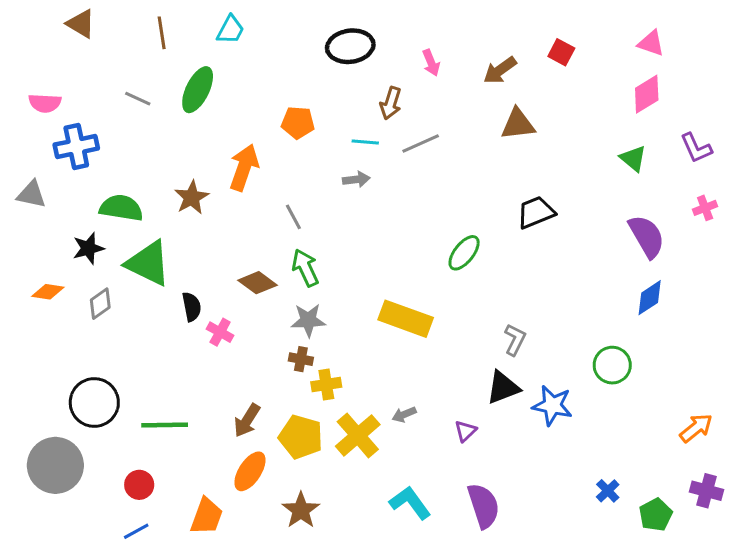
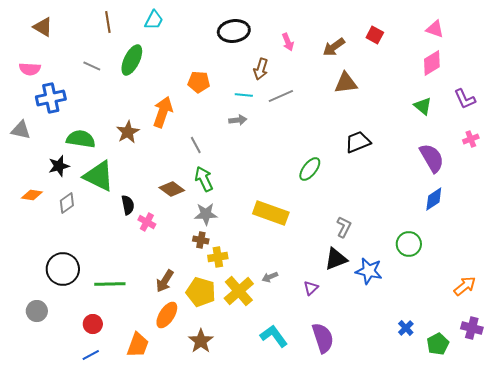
brown triangle: (81, 24) -> (43, 27), moved
gray circle: (55, 465) -> (37, 311), size x0.6

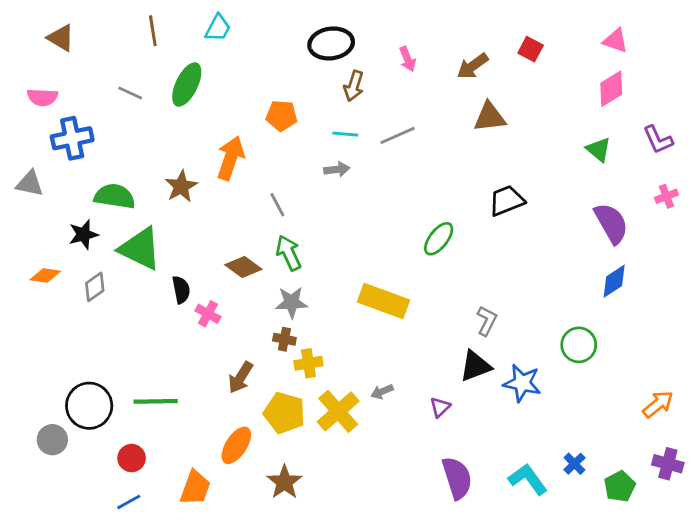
brown arrow: (261, 69) -> (354, 86), moved
black circle: (63, 269) -> (89, 406), moved
brown arrow: (165, 281) -> (241, 377), moved
cyan L-shape: (274, 336) -> (528, 479), moved

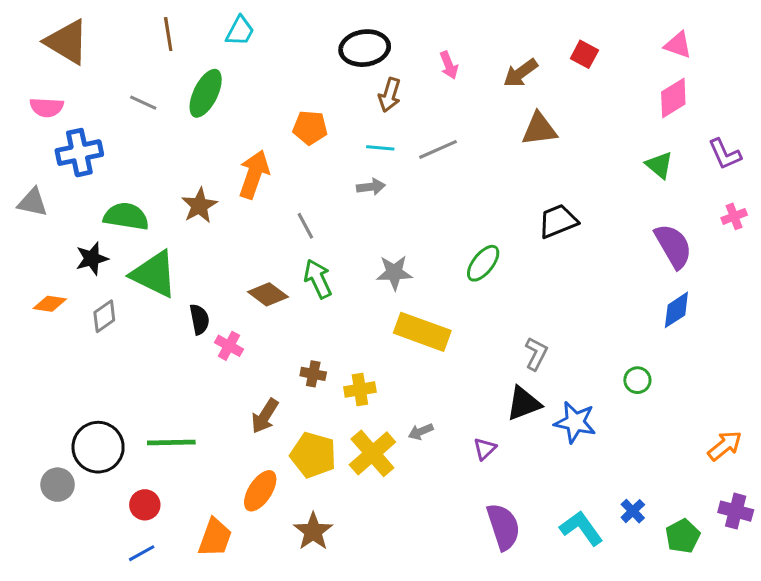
brown triangle: (61, 38) -> (67, 42), size x1.5
gray star: (291, 302) -> (394, 273), moved
green circle: (579, 345) -> (637, 380), size x0.7
yellow cross: (308, 363) -> (360, 389), moved

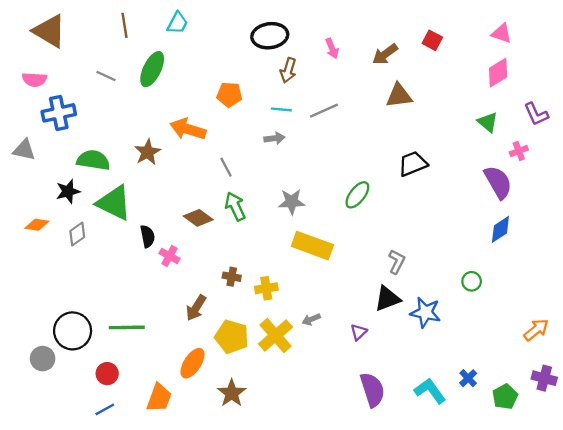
orange arrow: (254, 174) -> (188, 129), turned -92
pink cross: (734, 216) -> (519, 151), moved

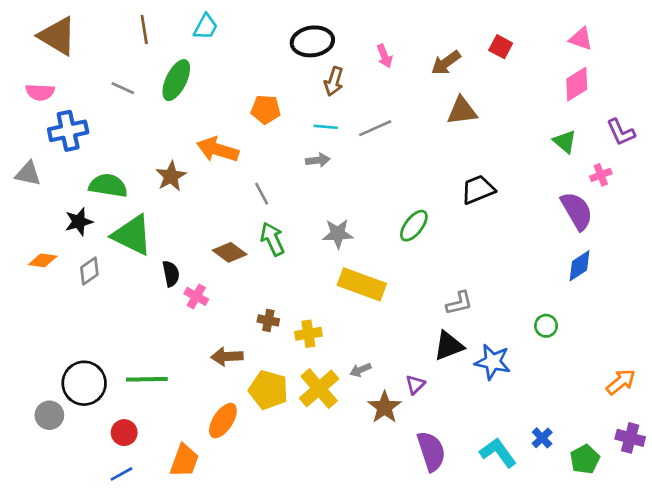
gray L-shape: (397, 262) -> (459, 303), turned 50
brown arrow: (196, 308) -> (227, 356), turned 55
brown star: (232, 393) -> (385, 407), moved

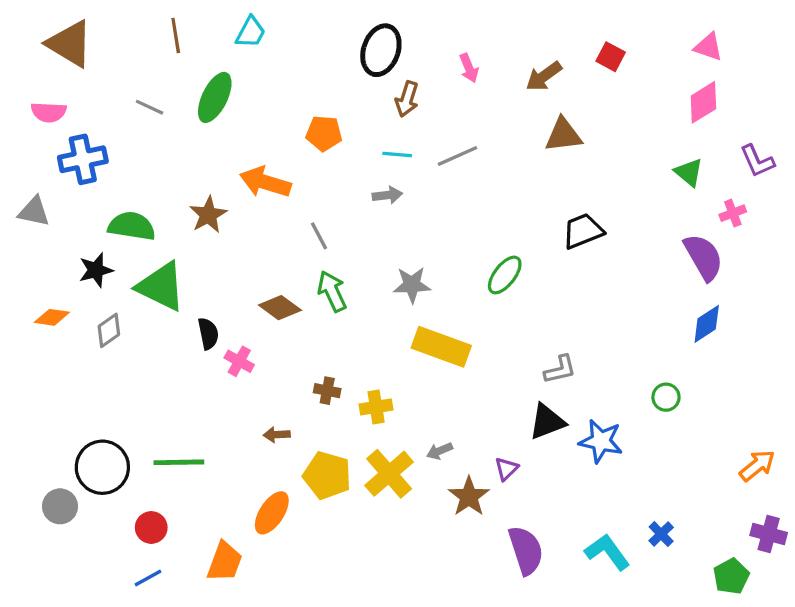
black ellipse: (312, 41) -> (381, 50), turned -63
brown arrow: (227, 356) -> (277, 435), size x0.7
green pentagon: (585, 459) -> (731, 576), moved

